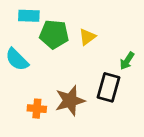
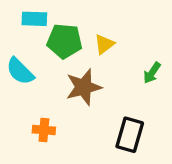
black rectangle: (108, 87) -> (130, 135), moved
brown star: (70, 101) -> (84, 87), moved

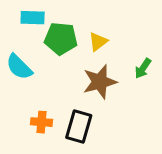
brown star: (84, 87) -> (100, 82), moved
black rectangle: (130, 135) -> (79, 127), moved

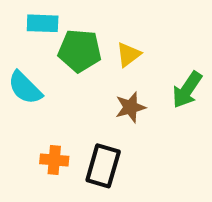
green arrow: (143, 68) -> (187, 90), size x1.4
brown star: (100, 82) -> (130, 107), size x0.7

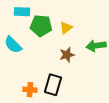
green arrow: (187, 90) -> (96, 46), turned 48
orange cross: (54, 160) -> (30, 90), moved

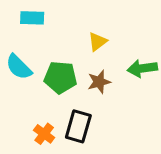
green pentagon: (41, 26) -> (60, 77), moved
orange cross: (30, 90) -> (44, 134), turned 32

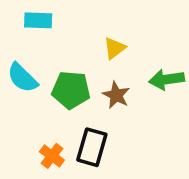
brown star: (99, 82) -> (116, 95), turned -30

